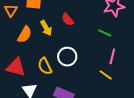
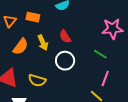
white circle: (67, 57) -> (65, 61), moved
yellow semicircle: (45, 66) -> (37, 80), turned -54

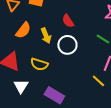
yellow arrow: (43, 43) -> (46, 36), moved

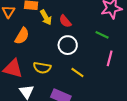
yellow arrow: (46, 36) -> (46, 17), moved
yellow line: (98, 81) -> (77, 72), moved

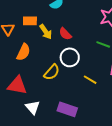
yellow semicircle: (42, 68) -> (52, 72), moved, turned -54
yellow line: (77, 72) -> (90, 80), moved

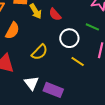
white circle: (70, 57) -> (69, 38), moved
white triangle: (33, 107) -> (31, 83), moved

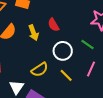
yellow arrow: (36, 11) -> (33, 33), moved
yellow semicircle: (40, 52) -> (40, 70), moved

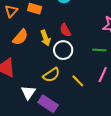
green line: (88, 44) -> (99, 50), turned -32
white circle: (63, 51) -> (63, 50), moved

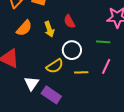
white circle: (63, 50) -> (72, 50), moved
yellow line: (78, 81) -> (81, 72), turned -48

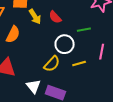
yellow arrow: (49, 29) -> (35, 17), moved
green line: (103, 42) -> (84, 30), moved

